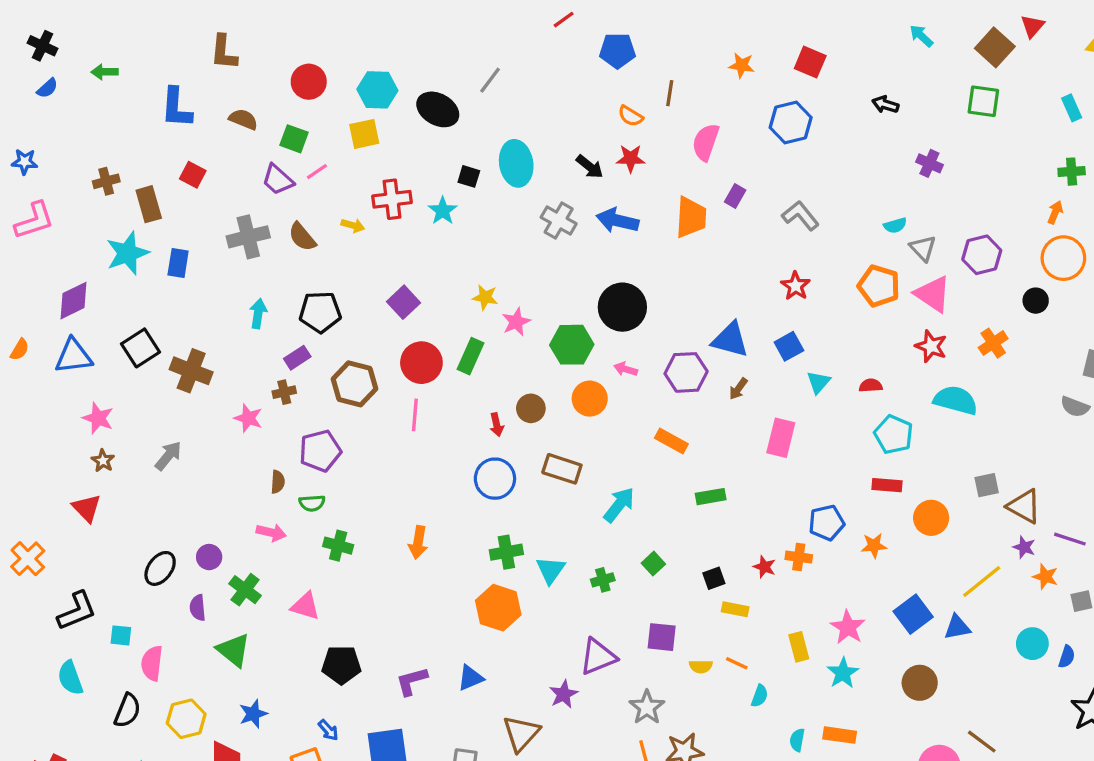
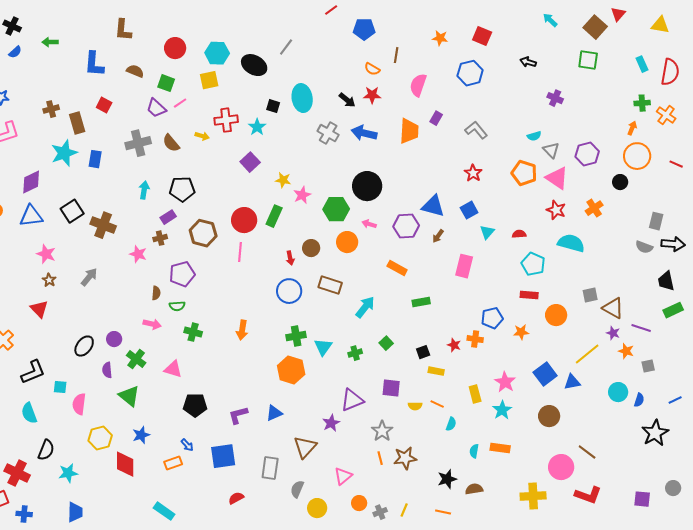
purple square: (403, 302) -> (250, 162), moved
black semicircle: (127, 711) -> (46, 450), moved

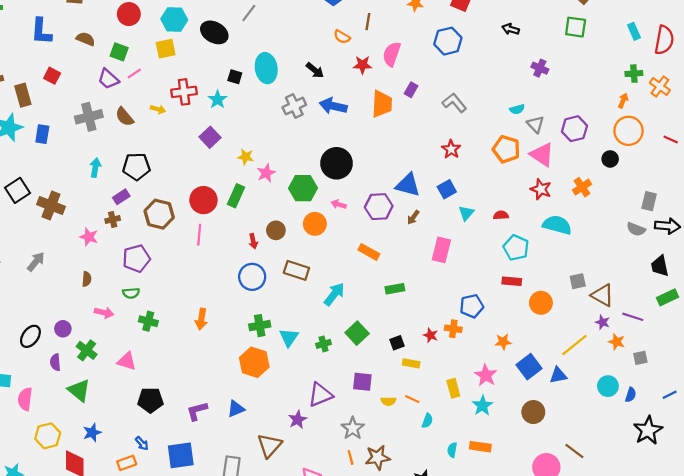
red star: (372, 95) -> (362, 65), moved
gray cross: (328, 133) -> (294, 106), turned 35
brown semicircle: (156, 293) -> (87, 279), moved
orange star: (521, 332) -> (503, 342), moved
green square: (386, 343) -> (357, 333), size x1.5

